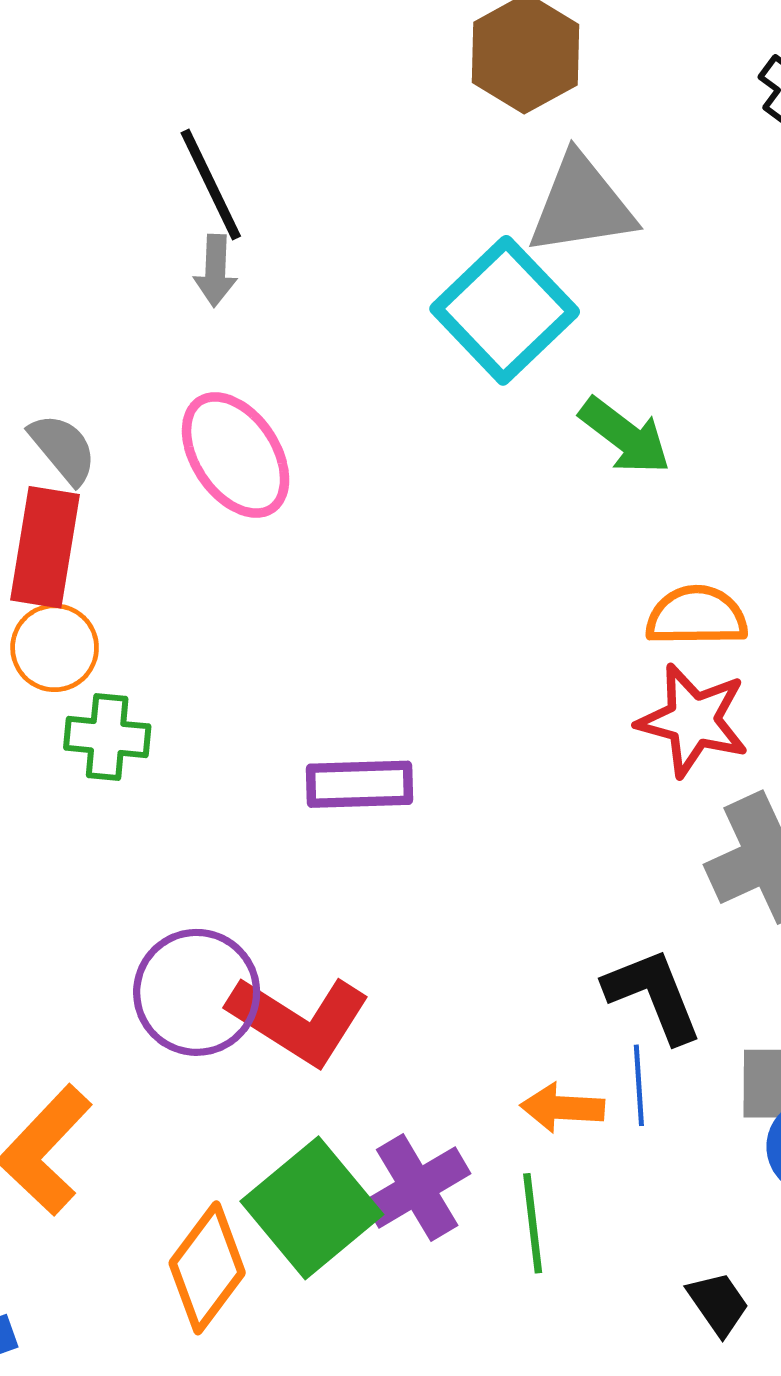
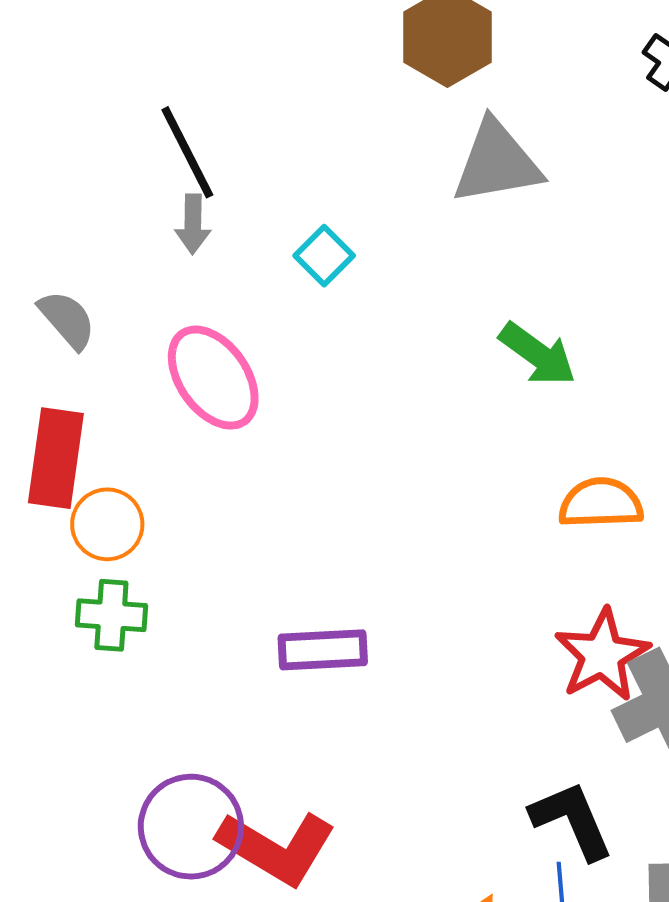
cyan square: (505, 310) -> (324, 256), moved, size x0.5
gray semicircle: (63, 449) -> (67, 320), moved
orange circle: (55, 648) -> (107, 524), moved
red star: (693, 720) -> (602, 655), moved, turned 30

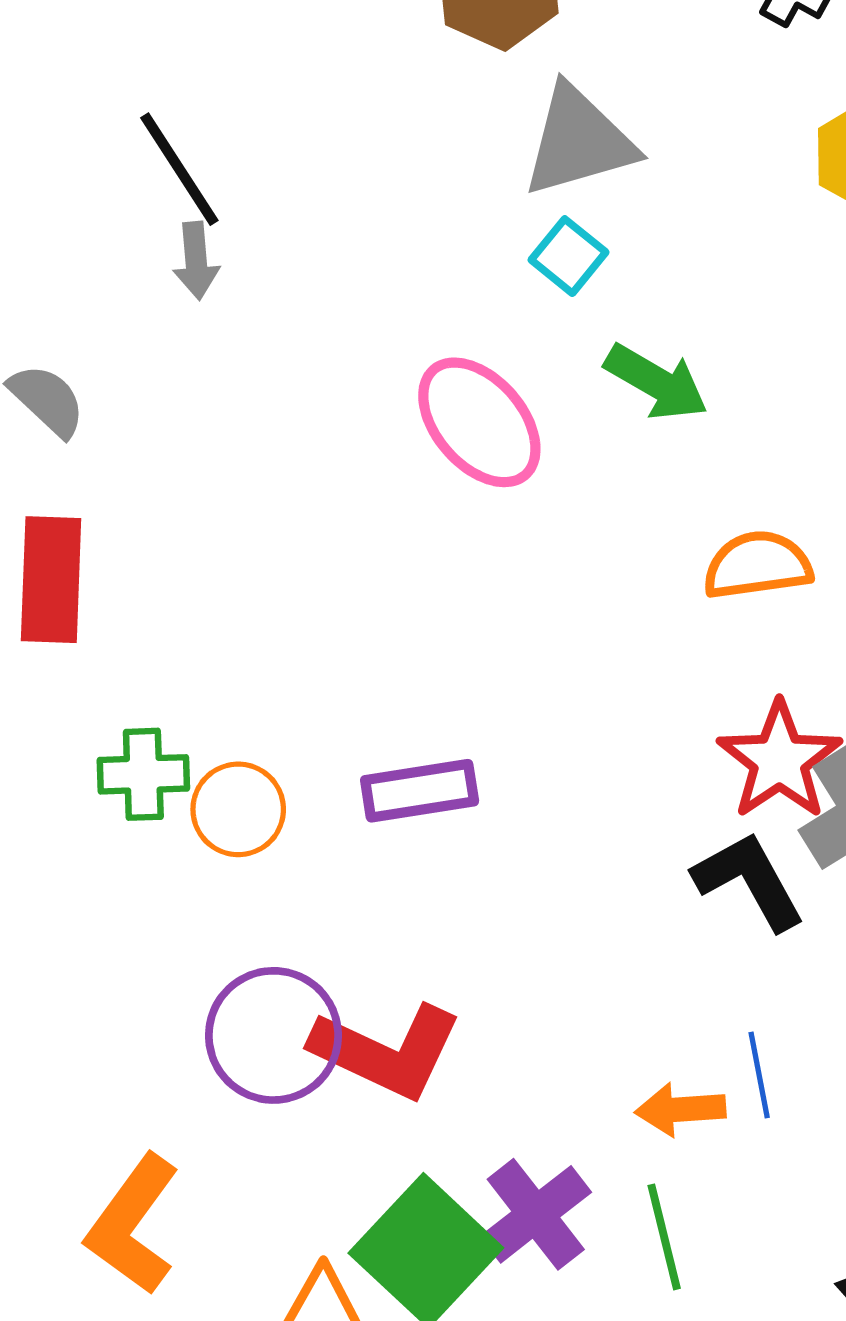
cyan square: (324, 256) -> (568, 256), moved
pink ellipse: (213, 378) -> (479, 422), moved
orange circle: (107, 524) -> (238, 809), moved
black L-shape: (572, 820) -> (749, 881), moved

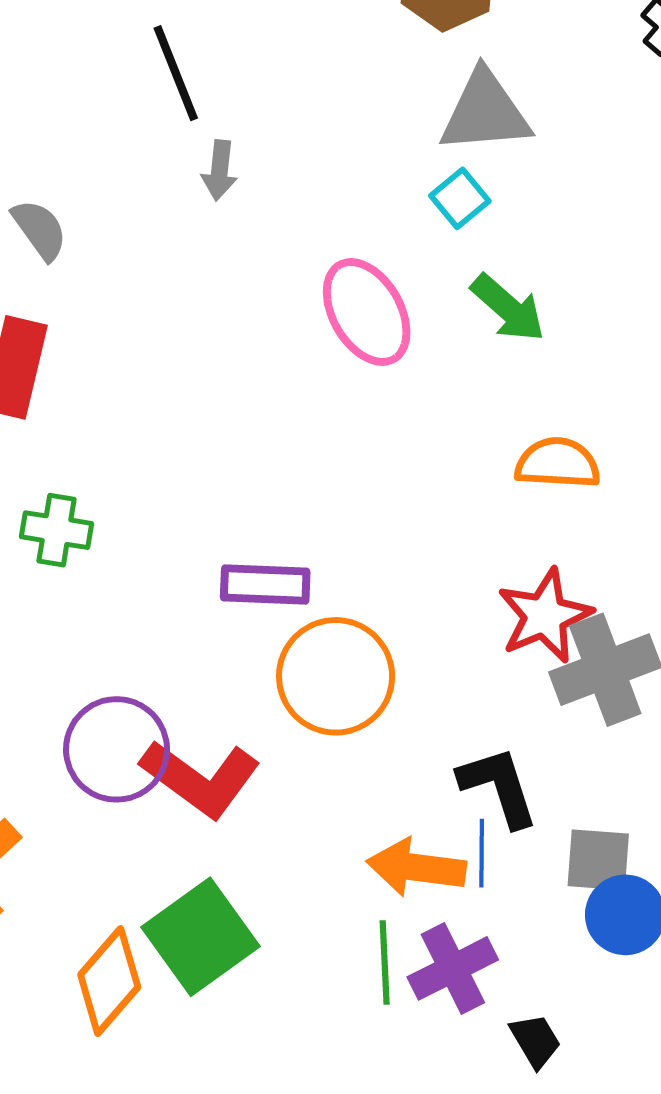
gray arrow: (196, 261) -> (219, 170), moved
orange circle: (238, 809) -> (336, 676), moved, size x1.6
black L-shape: (749, 881) -> (499, 787), moved
orange arrow: (680, 1109) -> (416, 868), size x1.4
purple cross: (536, 1214) -> (453, 968), moved

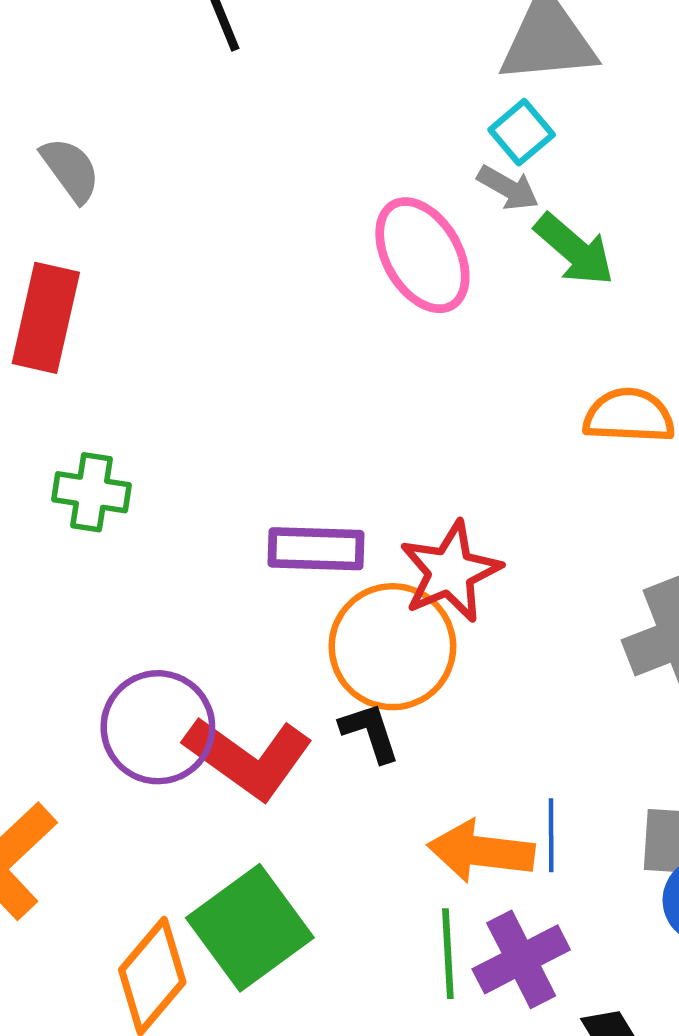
gray arrow: (219, 170) -> (508, 188), moved, turned -66
red star: (545, 616) -> (450, 572), moved
black L-shape: (499, 787) -> (370, 732), moved, size x0.7

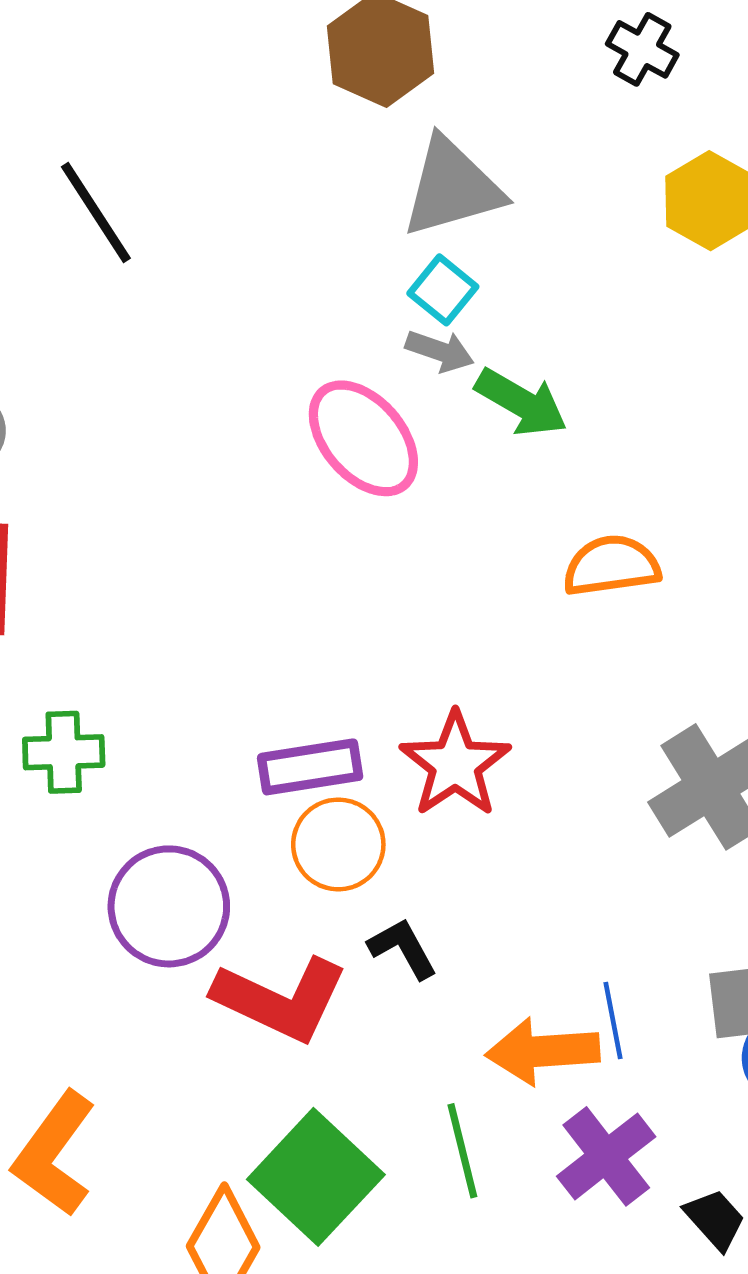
orange circle: (392, 647) -> (338, 844), moved, size x0.7
purple circle: (158, 727) -> (169, 906), moved
green line: (448, 954) -> (462, 1151), moved

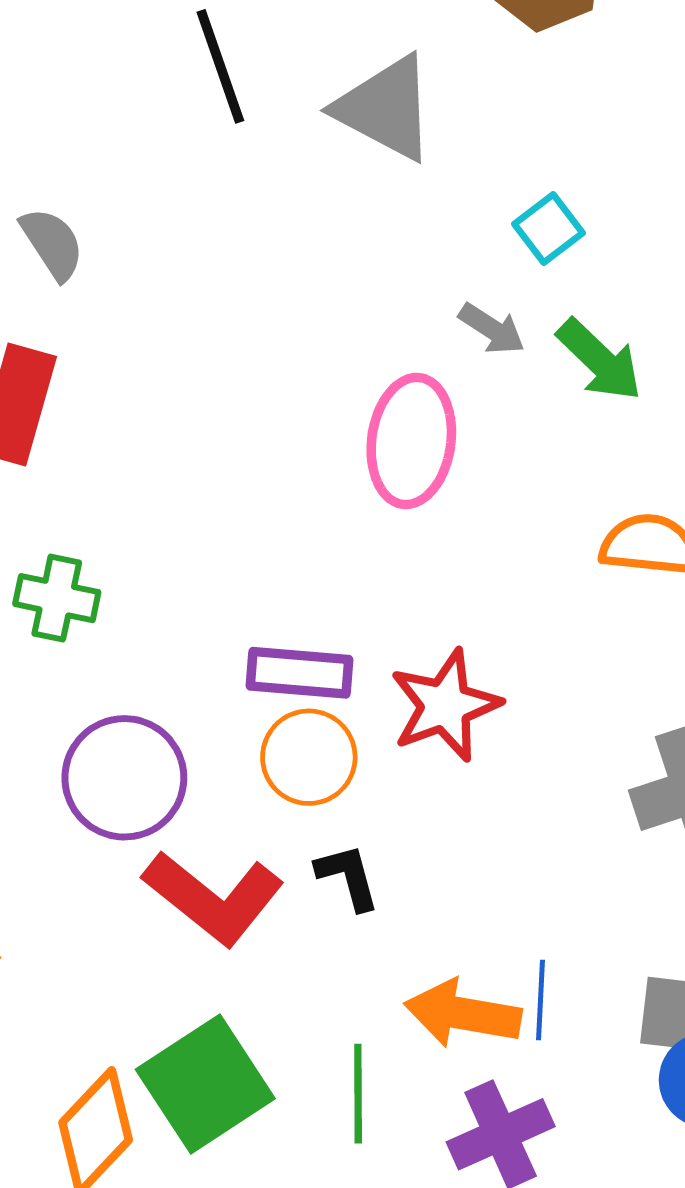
gray triangle: (452, 187) -> (385, 108), moved, turned 30
gray arrow: (440, 351) -> (492, 329), moved
pink ellipse: (363, 438) -> (411, 441), moved, turned 35

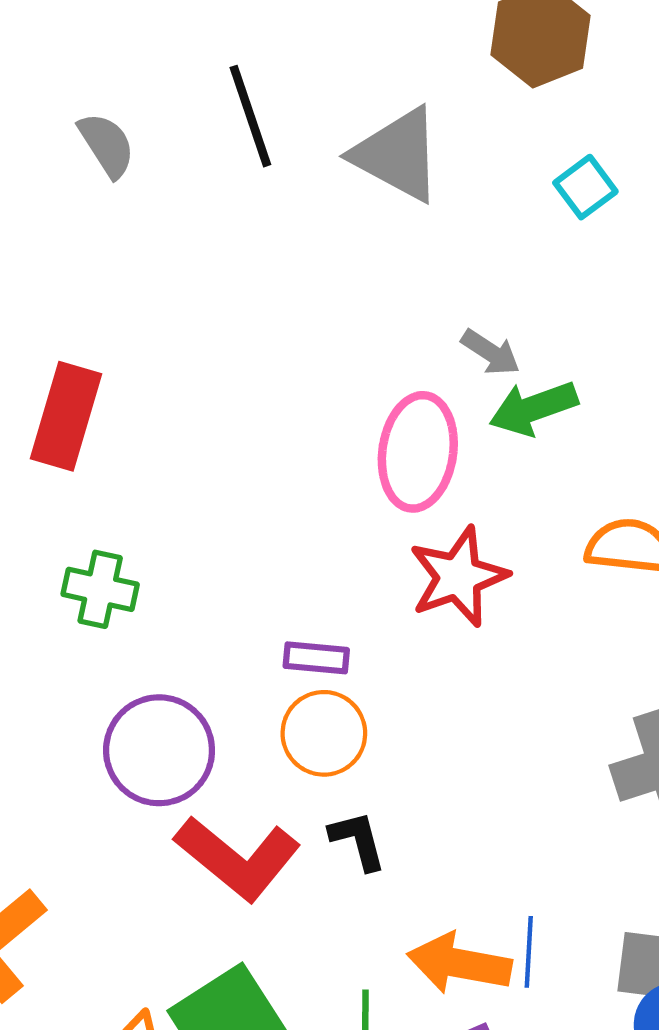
cyan square: (548, 228) -> (585, 187), moved
gray semicircle: (52, 244) -> (107, 145), moved
green arrow: (599, 360) -> (533, 408), moved, turned 116
purple rectangle: (300, 673) -> (316, 658), size x0.7
red star: (445, 705) -> (458, 577), moved

